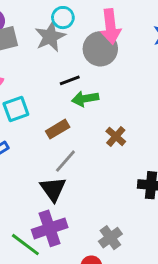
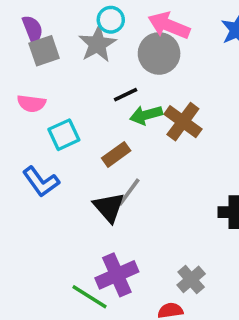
pink arrow: (111, 26) -> (169, 25), turned 124
brown cross: (116, 136) -> (183, 122), moved, size x1.5
black triangle: (53, 189) -> (109, 207), moved

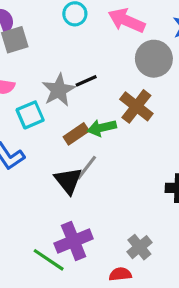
gray star: (97, 44) -> (59, 90), moved
gray circle: (159, 53) -> (154, 59), moved
green arrow: (146, 115) -> (102, 128), moved

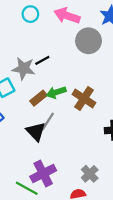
gray star: (59, 90) -> (24, 69), turned -30
brown cross: (136, 106) -> (84, 99), moved

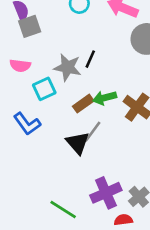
black line: (42, 60) -> (90, 59), turned -40
purple cross: (43, 174) -> (106, 193), moved

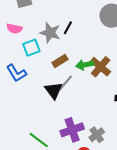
green arrow: (105, 98) -> (85, 65), moved

